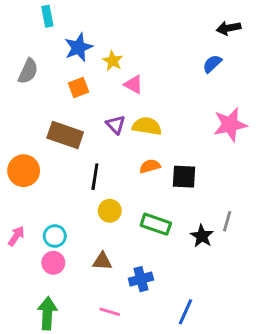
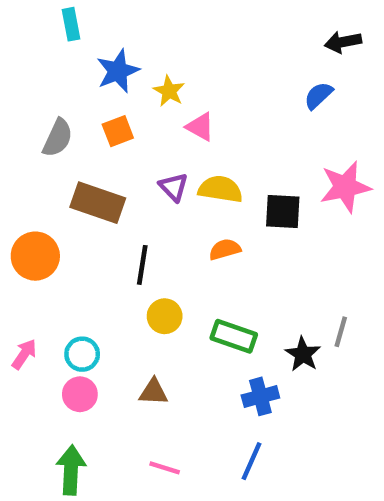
gray semicircle: (28, 71) -> (58, 138), moved
black square: (184, 177) -> (283, 211), moved
blue cross: (141, 279) -> (260, 396), moved
blue line: (185, 312) -> (252, 461), moved

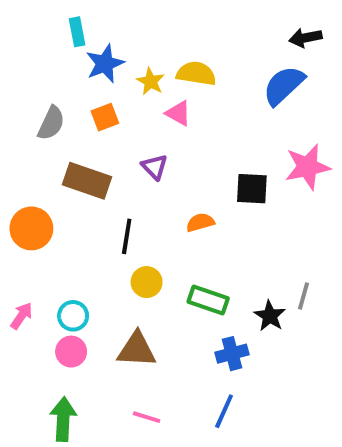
cyan rectangle: (71, 24) -> (77, 32), moved
blue semicircle: (318, 96) -> (284, 85), size x1.6
yellow semicircle: (220, 189) -> (196, 73), moved
brown triangle: (153, 392) -> (137, 350), size x1.5

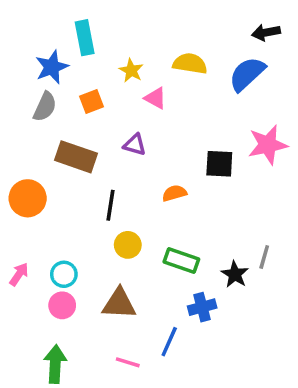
cyan rectangle: (77, 32) -> (85, 38), moved, size x1.4
blue star: (105, 64) -> (52, 67), moved
yellow semicircle: (196, 73) -> (190, 64), moved
purple triangle: (155, 167) -> (135, 145), turned -30
blue line: (224, 411) -> (169, 342), moved

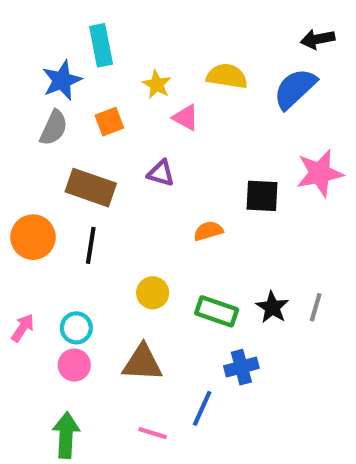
black line: (111, 205) -> (91, 245), moved
black star: (235, 274) -> (272, 307), moved

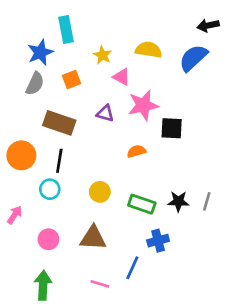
pink star: (320, 173) -> (143, 105), moved
black star: (272, 307) -> (178, 201), turned -30
cyan circle: (76, 328) -> (50, 189), moved

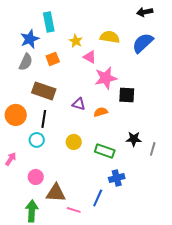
black arrow: (208, 25) -> (145, 12), moved
purple triangle: (105, 113) -> (79, 104), moved
black star: (178, 201) -> (134, 139), moved
brown triangle: (93, 238) -> (56, 193), moved

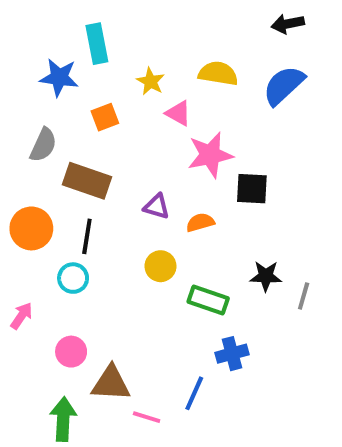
blue star: (30, 39) -> (59, 77), turned 30
gray semicircle: (26, 62) -> (43, 145), moved
yellow circle: (74, 142) -> (160, 266), moved

